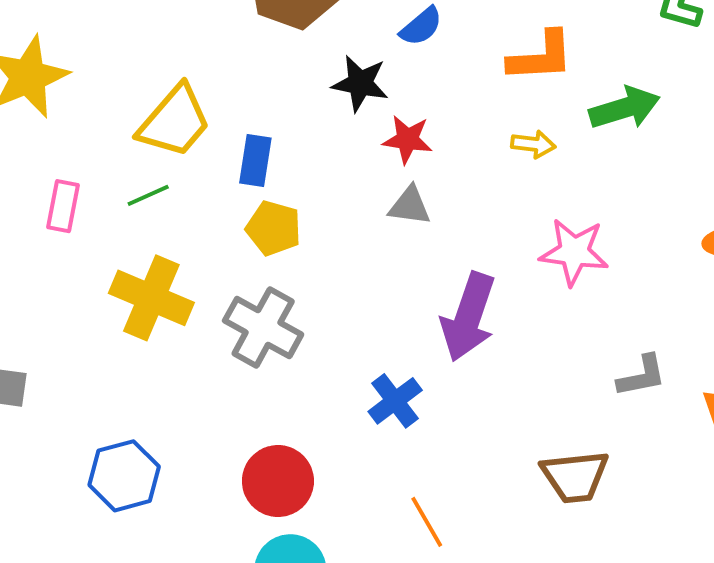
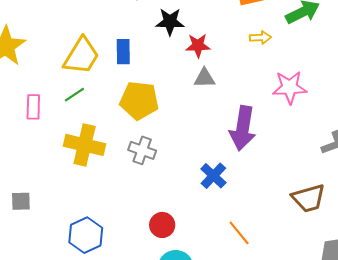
blue rectangle: (255, 160) -> (123, 52), moved
yellow pentagon: (274, 228) -> (139, 100), size x1.4
gray cross: (263, 327) -> (142, 150), size x0.7
red circle: (278, 481) -> (162, 225), size x0.7

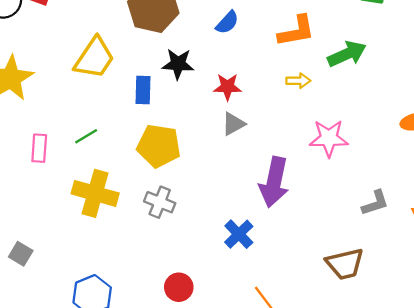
black star: (170, 22) -> (178, 64), moved
yellow trapezoid: (81, 56) -> (94, 58), moved
gray triangle: (205, 78) -> (233, 124), turned -30
gray square: (21, 201) -> (21, 254), turned 30

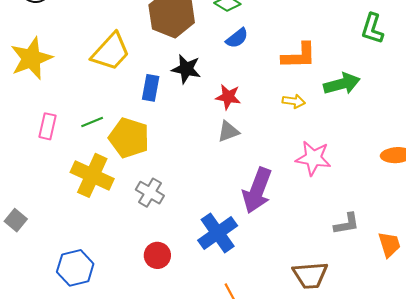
yellow pentagon: (159, 146) -> (129, 138), moved
blue cross: (239, 234) -> (218, 233), size x1.4
red circle: (179, 287) -> (157, 255), moved

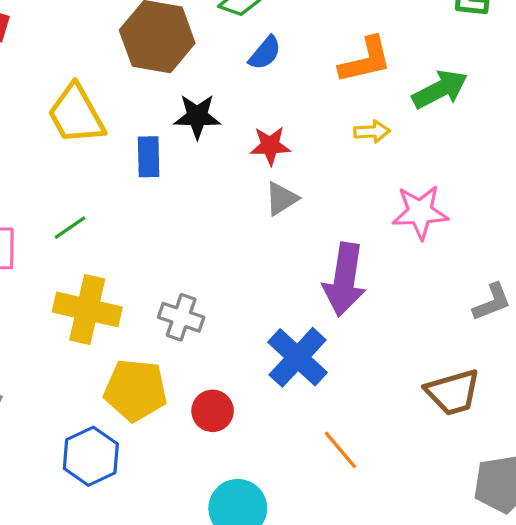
yellow trapezoid: (111, 52) -> (76, 114), turned 120
yellow pentagon: (129, 138) -> (135, 390), moved

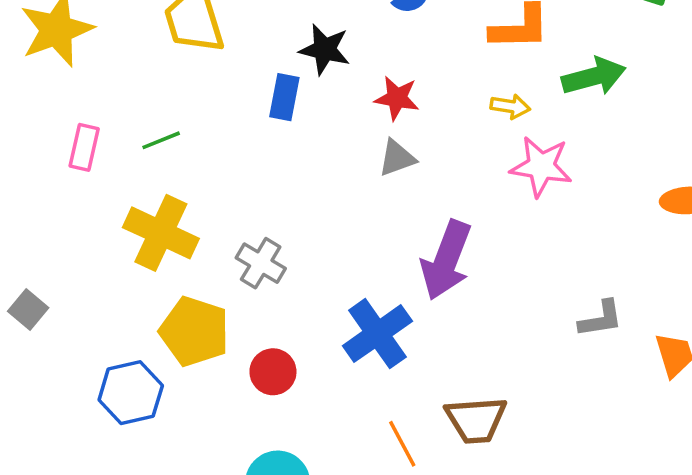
blue rectangle: (149, 157) -> (284, 97), moved
pink star: (420, 212) -> (541, 166), moved
brown trapezoid: (453, 392) -> (476, 420), moved

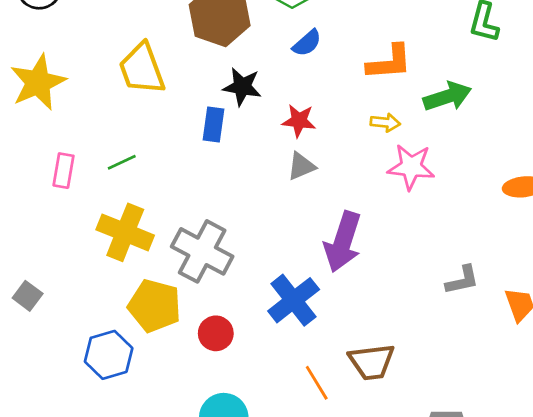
gray cross: (261, 263) -> (202, 251), size x1.6

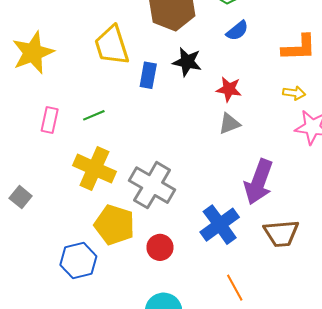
blue rectangle: (214, 125) -> (148, 75), moved
gray square: (28, 296) -> (21, 197), moved
brown trapezoid: (372, 362) -> (281, 233), moved

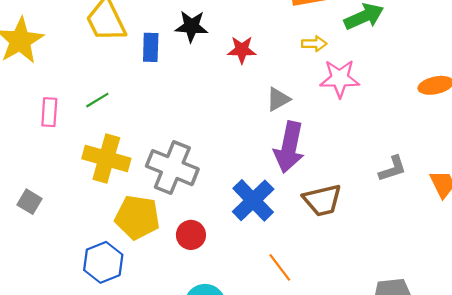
gray triangle: (229, 124) -> (278, 99), moved

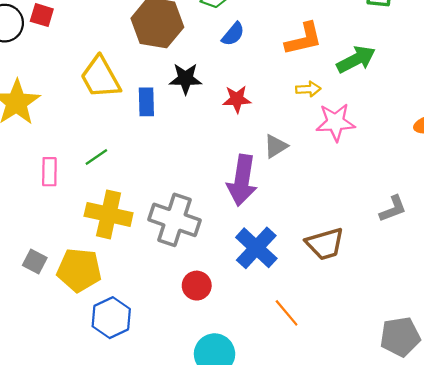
purple arrow: (289, 147) -> (242, 180), moved
yellow pentagon: (137, 217) -> (79, 270), moved

